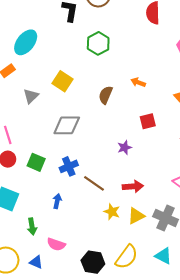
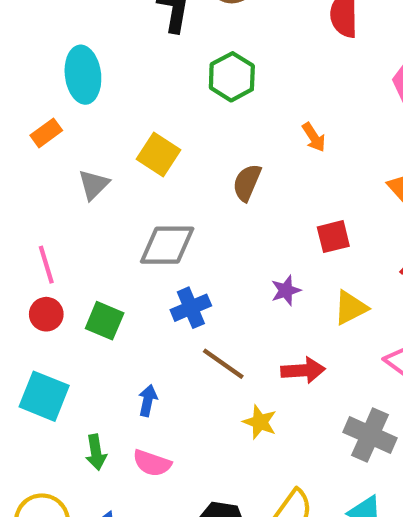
cyan ellipse: (26, 42) -> (83, 75), turned -45
orange arrow: (138, 82) -> (314, 137), moved, turned -144
blue cross: (69, 166) -> (191, 308), moved
yellow triangle: (136, 216) -> (351, 308), moved
pink semicircle: (56, 244) -> (152, 463), moved

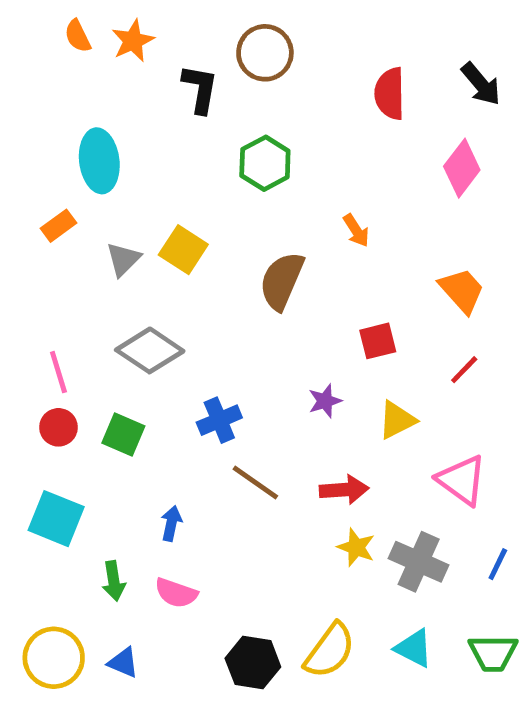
brown semicircle: (247, 183) -> (282, 281), size x1.4
gray triangle: (94, 185) -> (123, 259), moved
gray diamond: (167, 245) -> (150, 350), moved, turned 34
yellow star: (260, 422) -> (356, 547), moved

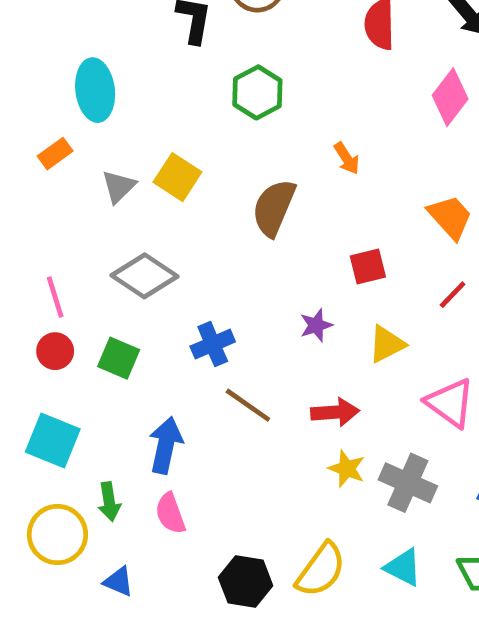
blue arrow: (171, 523) -> (166, 445), size x1.6
pink semicircle: (176, 593) -> (170, 513), turned 51
yellow circle: (54, 658) -> (57, 535), moved

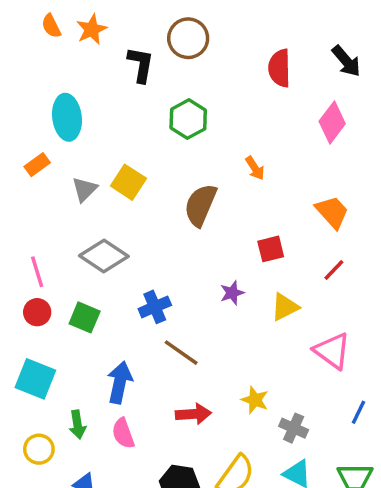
red arrow: (335, 412) -> (193, 414), moved
gray cross: (408, 483) -> (294, 428), moved, size x0.7
yellow circle: (57, 535) -> (39, 449), size x0.7

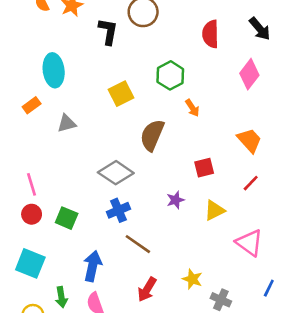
green hexagon: (188, 119) -> (170, 75), moved
yellow square: (128, 182) -> (121, 94), moved, turned 30
gray triangle: (85, 189) -> (67, 123), turned 30
gray diamond: (104, 256) -> (116, 173), moved
red arrow: (193, 414) -> (147, 289), turned 125

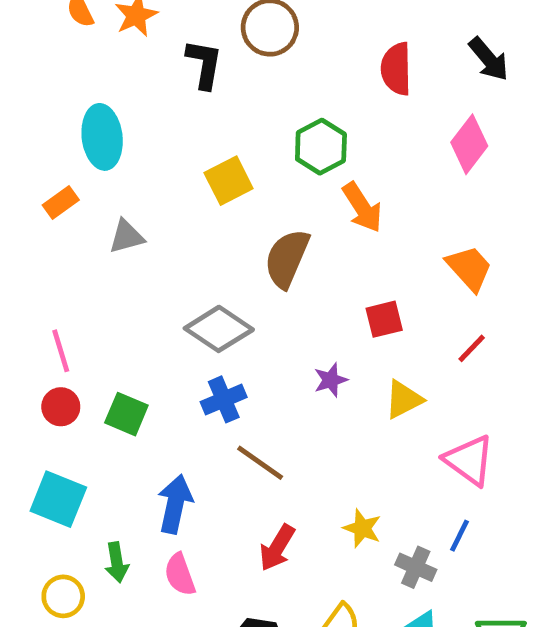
orange arrow: (192, 108) -> (362, 207), size x1.5
blue line: (269, 288) -> (459, 536), moved

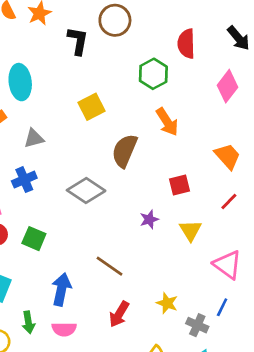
green hexagon: (321, 147) -> (153, 74), moved
blue cross: (224, 399) -> (24, 180), moved
yellow triangle: (404, 399) -> (190, 230), turned -35
pink semicircle: (180, 575) -> (64, 329), turned -70

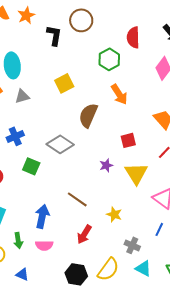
gray triangle: (34, 138) -> (22, 96), moved
yellow triangle: (190, 230) -> (136, 173), size x1.4
green square: (34, 239) -> (31, 166), moved
yellow star: (167, 303) -> (114, 214), moved
gray cross: (197, 325) -> (132, 245), moved

